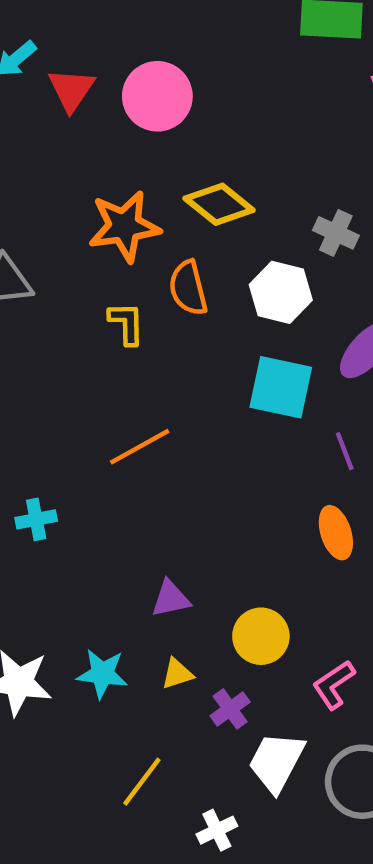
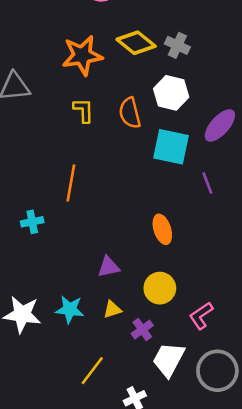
gray cross: (336, 233) -> (177, 45), moved
orange semicircle: (188, 288) -> (130, 113), moved
orange line: (140, 447) -> (71, 183), moved, turned -51
orange ellipse: (336, 533) -> (162, 229), moved

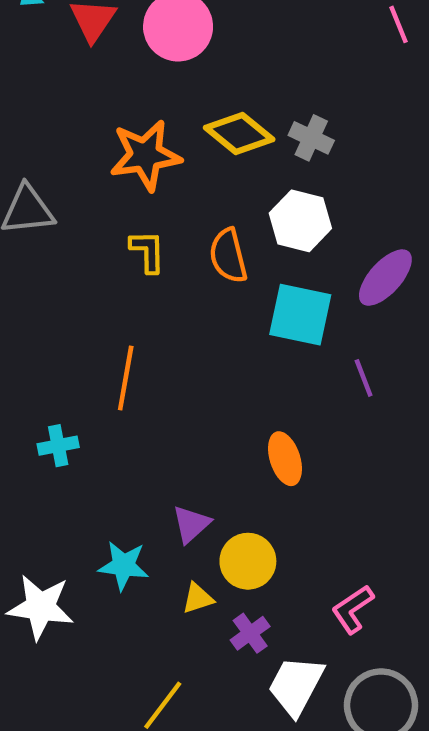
purple triangle: (109, 267) -> (191, 524), turned -30
yellow circle: (160, 288) -> (248, 561), moved
cyan star: (70, 309) -> (124, 566), moved

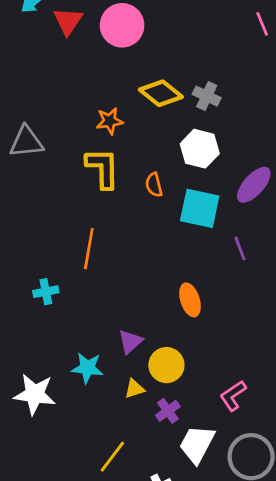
orange star: (145, 155) -> (110, 121), moved, size x0.6
yellow L-shape: (148, 251) -> (103, 168), size x1.5
orange semicircle: (228, 256) -> (154, 185), moved, size x0.7

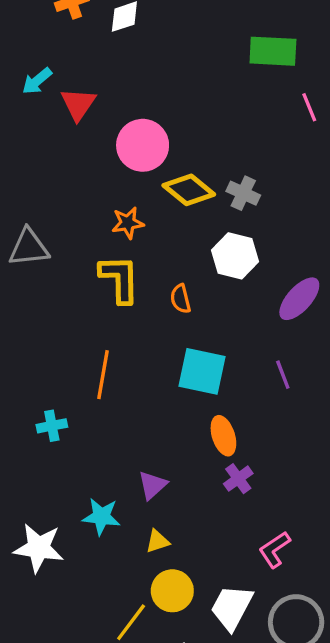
pink circle: (122, 25) -> (143, 145), moved
cyan square: (200, 208) -> (202, 371), moved
yellow circle: (166, 365) -> (172, 591), moved
purple cross: (168, 411) -> (238, 479), moved

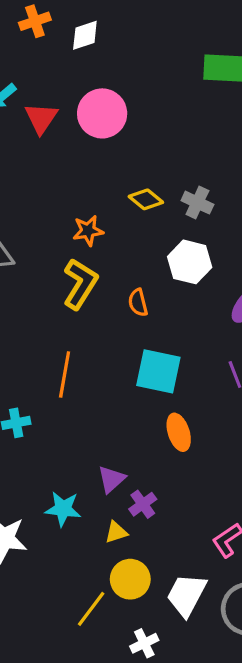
pink circle: (143, 145) -> (102, 113), moved
yellow diamond: (189, 190) -> (146, 199), size x0.7
yellow L-shape: (119, 279) -> (80, 284), turned 33
purple cross: (238, 479) -> (143, 504), moved

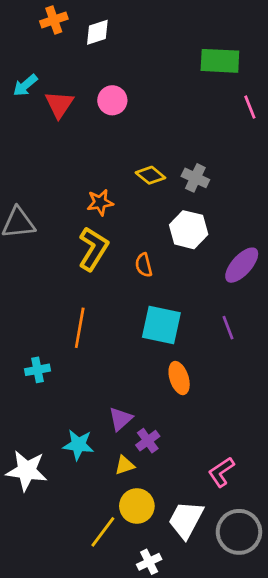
pink circle: (102, 113) -> (112, 100), size x0.7

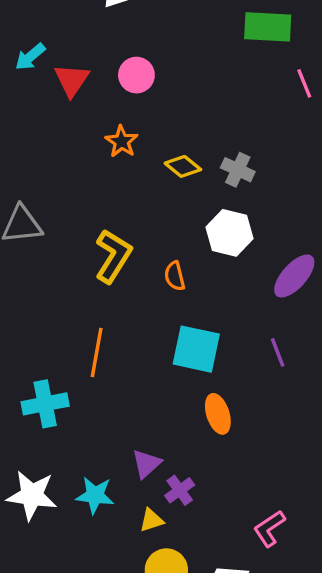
orange star: (100, 202) -> (122, 141), moved, turned -30
cyan cross: (37, 370) -> (45, 404), size x1.5
white star: (27, 471) -> (32, 495), moved

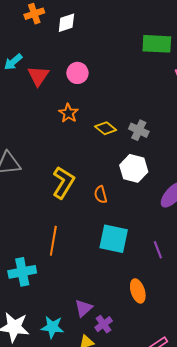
purple line: (278, 352) -> (158, 250), moved
orange ellipse: (218, 414) -> (138, 291), moved

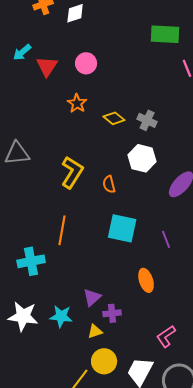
purple cross: (104, 324) -> (112, 313), turned 30

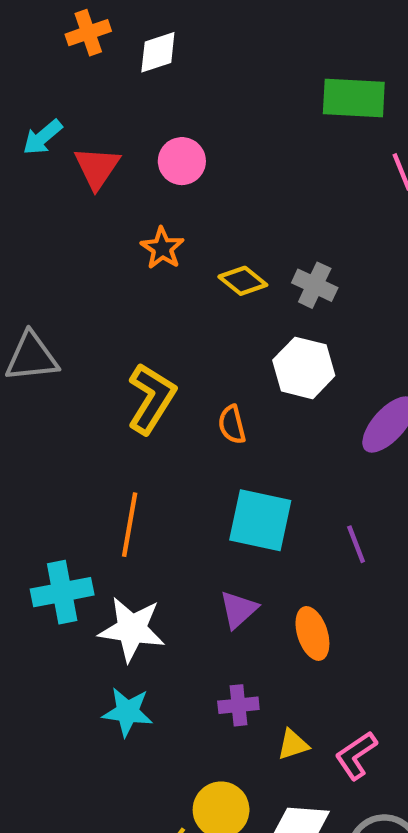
purple triangle: (92, 297) -> (238, 610), moved
white star: (23, 316) -> (132, 629), moved
yellow triangle: (95, 331) -> (293, 744), moved

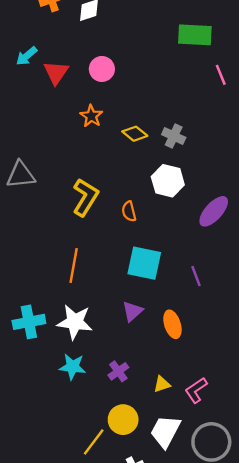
cyan cross: (62, 592) -> (29, 322), moved
purple cross: (238, 705) -> (118, 371), moved, turned -30

